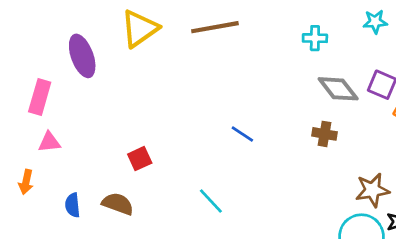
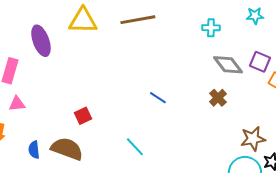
yellow triangle: (140, 29) -> (83, 21), turned 36
brown cross: (325, 134) -> (218, 98), turned 36
brown semicircle: (118, 204) -> (67, 149), size x1.4

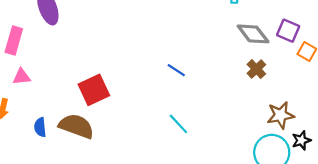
brown cross: (218, 98) -> (256, 69), moved
red square: (83, 116) -> (94, 90), size x1.6
cyan line: (135, 147) -> (178, 124), moved

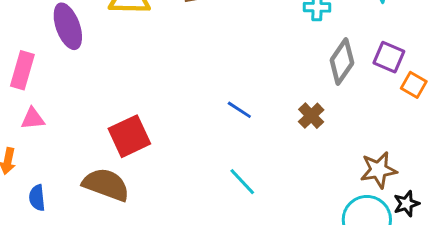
gray diamond: (253, 34) -> (342, 61), turned 72
brown cross: (256, 69) -> (311, 116), moved
blue semicircle: (40, 127) -> (37, 198), moved

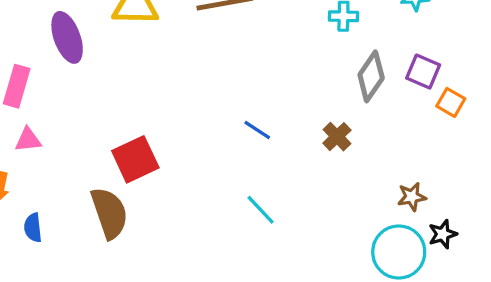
brown star: (379, 170) -> (412, 197), size x0.7
brown semicircle: (106, 185) -> (109, 213), turned 51

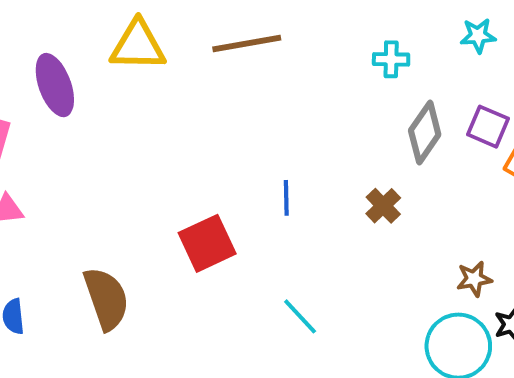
blue line: (257, 130) -> (286, 198), turned 56
red square: (135, 159) -> (207, 243), moved
cyan line: (261, 210) -> (300, 316), moved

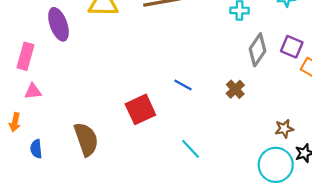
blue line: (286, 198) -> (183, 85), turned -60

